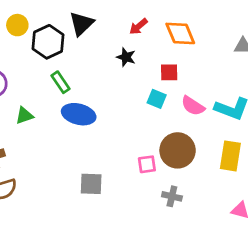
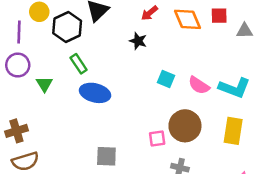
red square: (169, 72) -> (219, 16), moved
green triangle: (24, 116) -> (44, 84), moved, turned -42

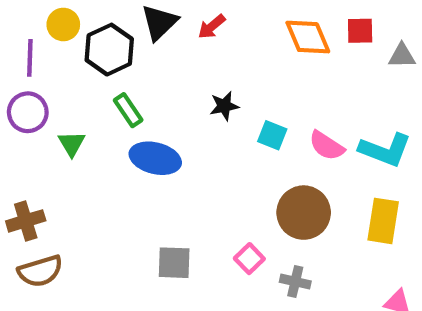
red arrow: (150, 13) -> (212, 27), moved
black star: (138, 41) -> (224, 106), moved, turned -30
pink square: (157, 139) -> (249, 259), moved, turned -36

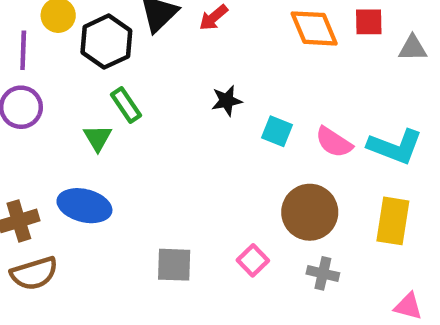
green triangle: (72, 144) -> (98, 138), moved
blue ellipse: (155, 158) -> (84, 206), moved
gray cross: (295, 282) -> (323, 273), moved

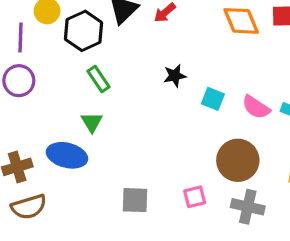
green triangle: (98, 138) -> (92, 122), moved
pink square: (253, 260) -> (195, 197), turned 30
gray cross: (323, 273) -> (248, 207), size x1.4

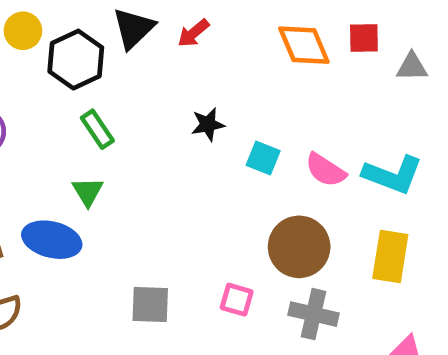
pink square: (195, 197) -> (237, 300), turned 30

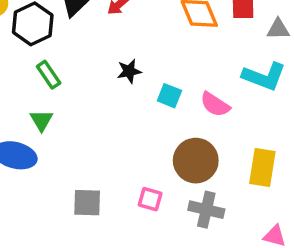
cyan L-shape: (393, 175) -> (264, 76), moved

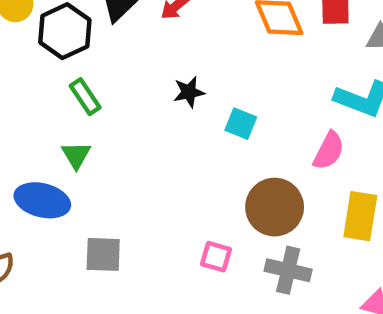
pink semicircle: (215, 104) -> (329, 151), moved, turned -96
gray square: (87, 203) -> (103, 254), moved

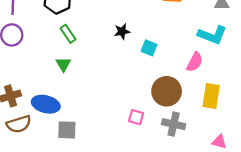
blue ellipse: (42, 200) -> (46, 104), moved
gray square: (103, 254) -> (67, 130), moved

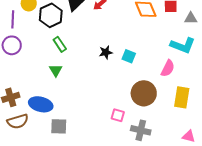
black star: (122, 31) -> (106, 52), moved
gray cross: (174, 124) -> (141, 130), moved

